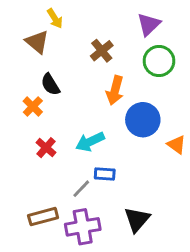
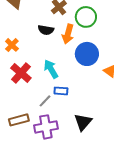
green circle: (159, 61) -> (86, 17), moved
black semicircle: (50, 84) -> (46, 30), moved, turned -49
cyan arrow: (90, 142) -> (51, 69), turned 84
red cross: (46, 148) -> (21, 73), size x1.5

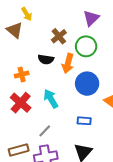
orange cross: (12, 45) -> (22, 74), moved, turned 32
blue rectangle: (61, 91) -> (84, 121), moved

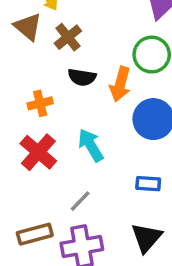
brown cross: (59, 36) -> (68, 37), moved

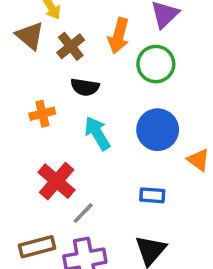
orange arrow: (120, 84) -> (119, 36), moved
cyan arrow: (91, 145) -> (97, 133), moved
red cross: (38, 152) -> (57, 181), moved

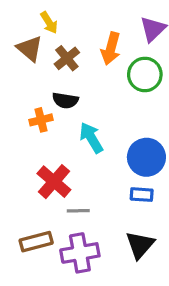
black semicircle: (85, 87) -> (65, 100), moved
blue circle: (158, 130) -> (146, 157), moved
gray line: (83, 213) -> (78, 211), turned 45

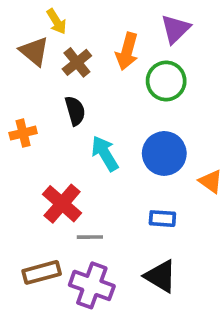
black semicircle: (65, 100) -> (75, 111), turned -115
orange cross: (41, 120) -> (23, 133), moved
blue circle: (146, 157) -> (164, 153), moved
black triangle: (140, 245) -> (161, 276), turned -40
purple cross: (80, 253) -> (92, 285), turned 30

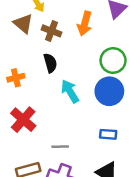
brown cross: (77, 62) -> (52, 31), turned -30
green circle: (166, 81) -> (113, 60), moved
red cross: (62, 204) -> (23, 120), moved

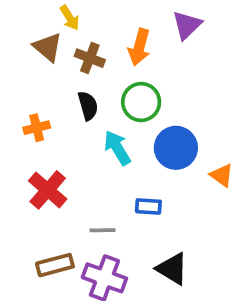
green circle: (113, 60) -> (141, 102), moved
blue rectangle: (108, 134) -> (148, 206), moved

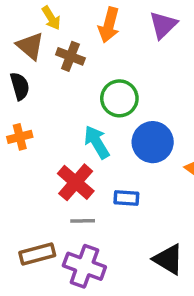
orange arrow: (139, 47) -> (109, 25), moved
black semicircle: (88, 106) -> (20, 86), moved
orange cross: (37, 128) -> (20, 137), moved
red cross: (48, 190) -> (76, 182), moved
black triangle: (172, 269) -> (168, 259), moved

